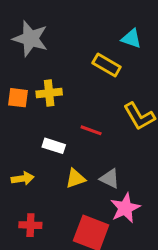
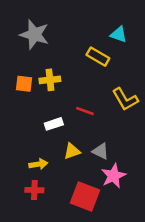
white rectangle: (54, 146) -> (54, 124), turned -36
yellow arrow: (23, 178) -> (38, 164), moved

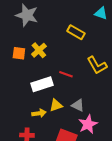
cyan triangle: (119, 34) -> (101, 13), moved
yellow cross: (50, 80) -> (39, 50), turned -35
white rectangle: (54, 124) -> (42, 84), size x1.5
yellow arrow: (38, 164) -> (39, 113), moved

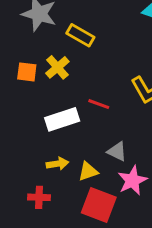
yellow rectangle: (76, 32) -> (80, 35), moved
yellow triangle: (56, 105) -> (88, 171), moved

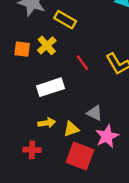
red line: (99, 104) -> (82, 63), moved, turned 35

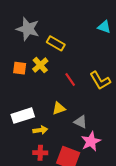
white rectangle: (50, 87) -> (23, 116), moved
yellow triangle: (71, 129) -> (59, 108), moved
red cross: (32, 150) -> (40, 153), moved

